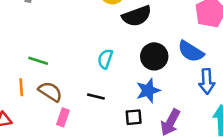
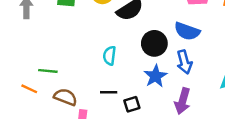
blue arrow: (207, 81) -> (184, 62), moved
orange line: (21, 87) -> (29, 89), moved, turned -49
black square: (134, 117) -> (132, 104), moved

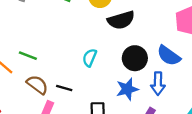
black line: (109, 92) -> (64, 88), moved

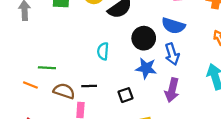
blue star: (127, 89) -> (146, 68), turned -30

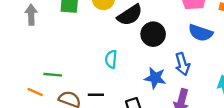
blue semicircle: (173, 26) -> (200, 33), moved
black circle: (144, 38) -> (153, 34), moved

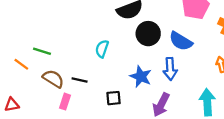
blue semicircle: (200, 33) -> (181, 41), moved

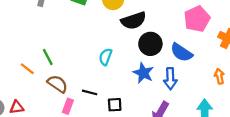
green line: (42, 51) -> (48, 57), turned 42
blue star: (141, 76) -> (143, 73), moved
black line: (80, 80) -> (90, 92), moved

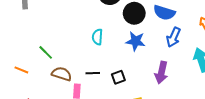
orange line: (27, 69) -> (21, 70), moved
blue arrow: (170, 79) -> (173, 37), moved, turned 42

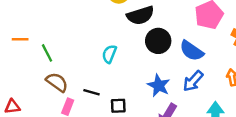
blue star: (136, 41) -> (159, 85), moved
orange line: (21, 70) -> (20, 39), moved, turned -40

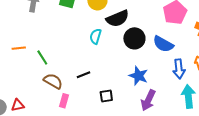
cyan semicircle: (109, 54) -> (96, 36), moved
blue arrow: (193, 81) -> (179, 69), moved, turned -42
black line: (92, 92) -> (83, 75), moved, turned -32

